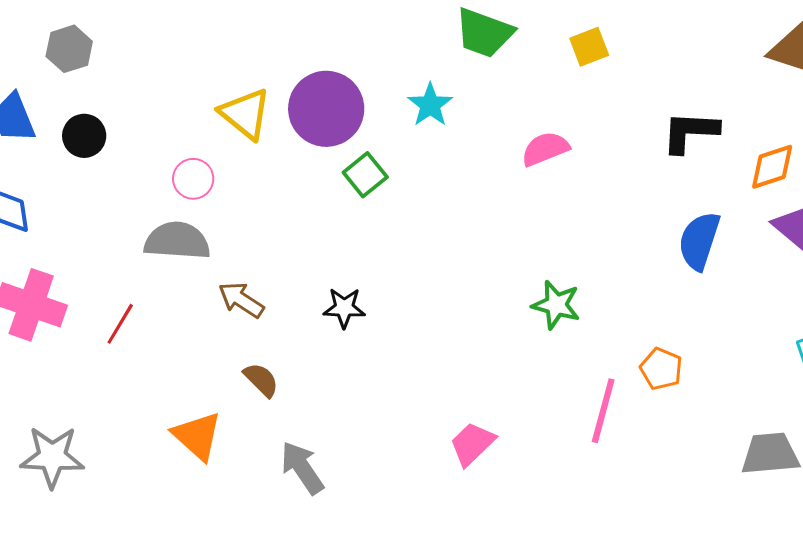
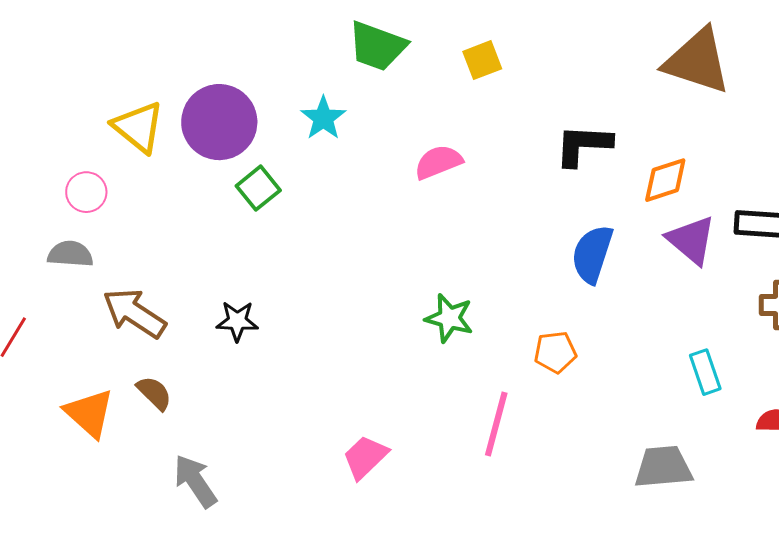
gray semicircle: (177, 241) -> (70, 254), size x0.7
brown arrow: (241, 300) -> (134, 313), size x1.4
orange pentagon: (661, 369) -> (555, 352), moved, turned -30
orange triangle: (197, 436) -> (89, 413), moved

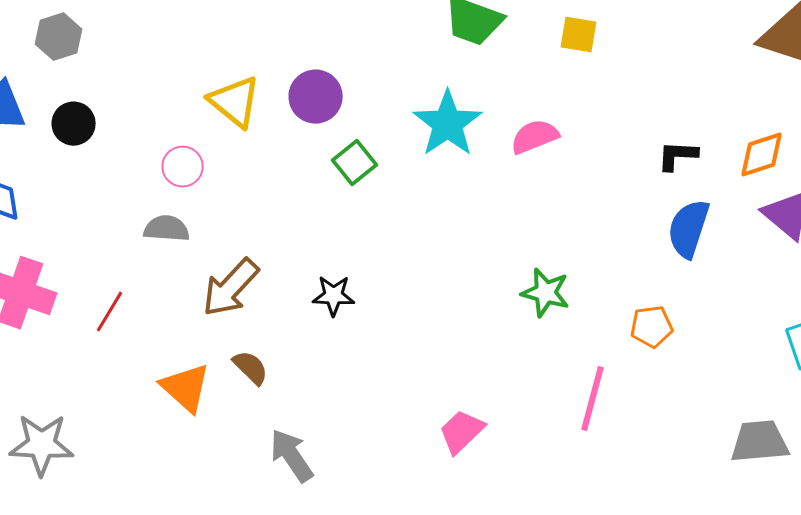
yellow square: (482, 60) -> (579, 35), turned 30
cyan star: (323, 118) -> (448, 124), moved, size x1.5
purple circle: (219, 122) -> (316, 97), size x0.7
black L-shape: (583, 145) -> (678, 156), moved, size x0.7
brown arrow: (134, 313) -> (231, 288), turned -80

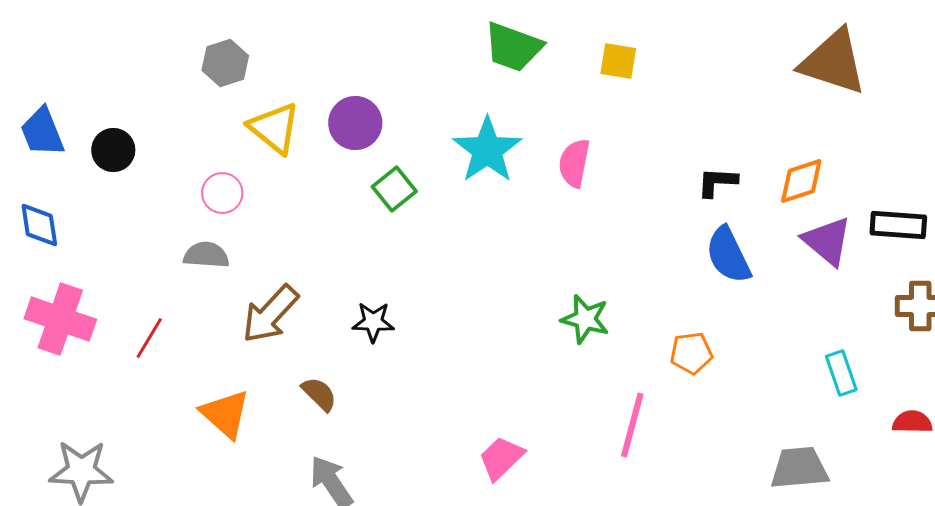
gray hexagon: (59, 37) -> (225, 63), moved
pink semicircle: (535, 137) -> (574, 163), turned -57
blue semicircle: (689, 229) -> (728, 255), turned -44
brown semicircle: (251, 368) -> (319, 394), moved

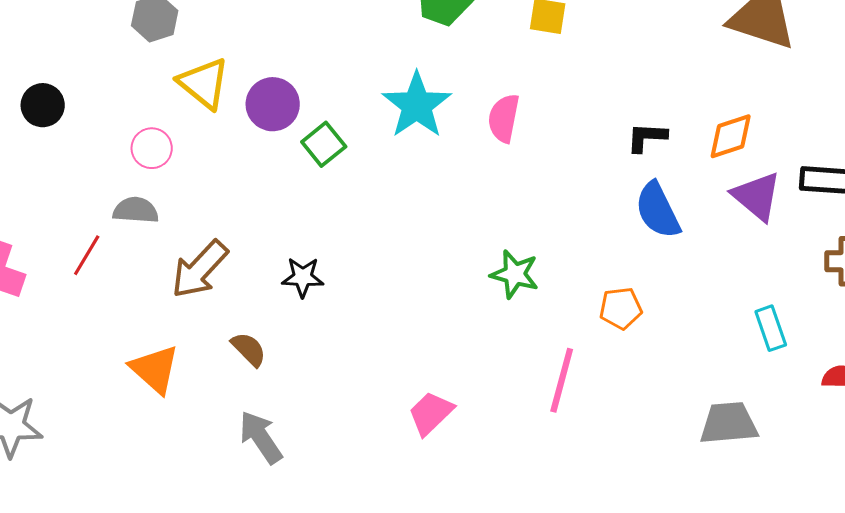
purple circle: (355, 123) -> (273, 104), moved
red line: (149, 338) -> (87, 255), moved

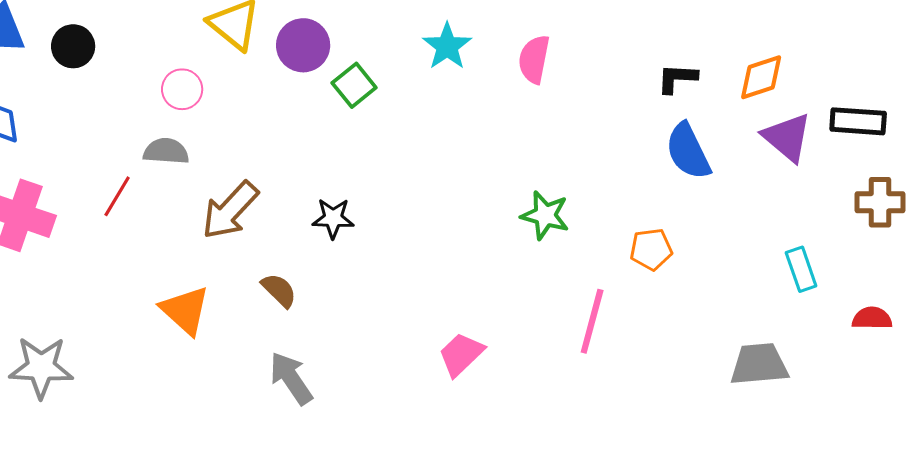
cyan star: (417, 105) -> (447, 46), size x0.7

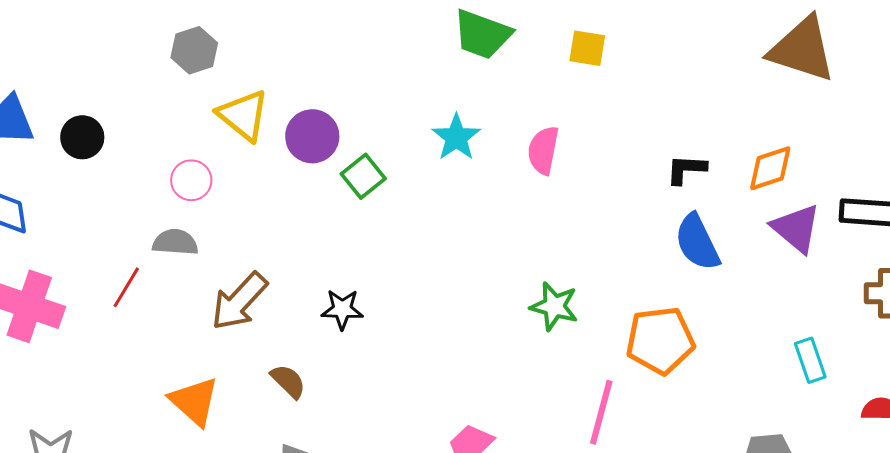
orange pentagon: (651, 249) -> (660, 340), size x1.6

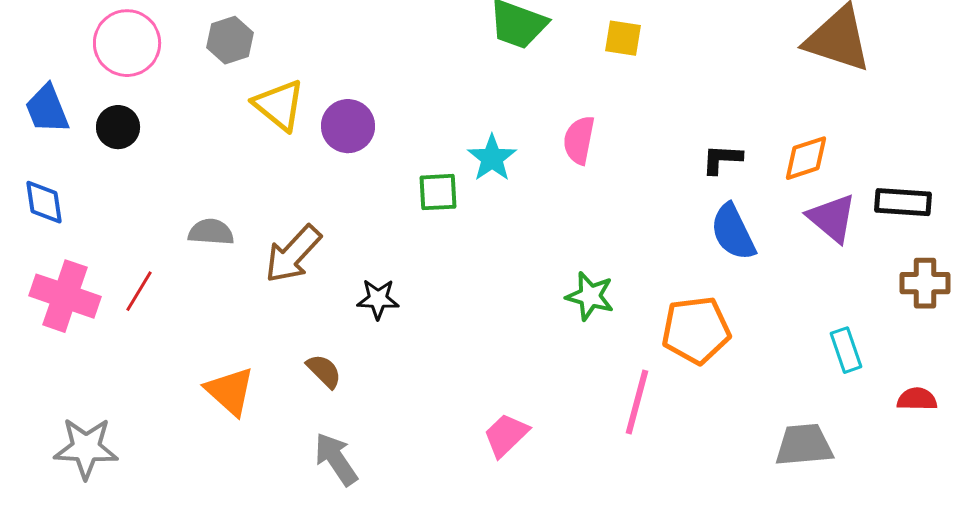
cyan star: (456, 137) -> (492, 158), moved
green square: (363, 176) -> (438, 192), moved, turned 36
pink circle: (191, 180) -> (127, 43), moved, size x1.6
red line: (126, 287) -> (139, 291), moved
brown arrow: (239, 301) -> (293, 254), moved

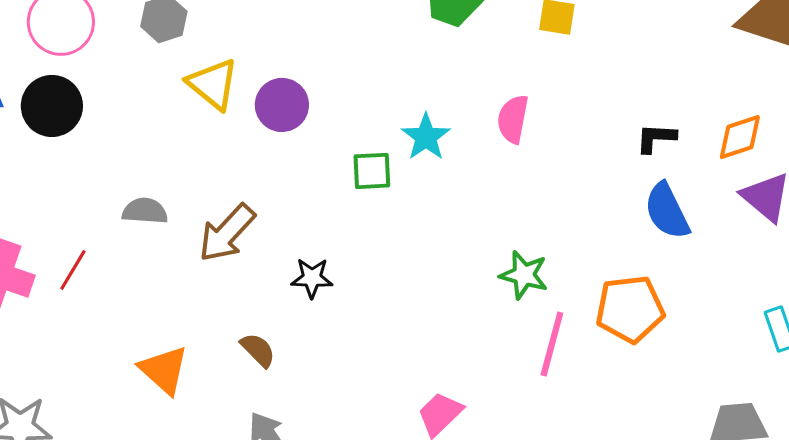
black circle: (118, 127) -> (52, 106), size x1.4
pink line: (637, 402) -> (552, 344), moved

